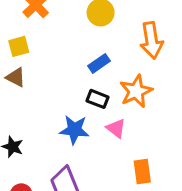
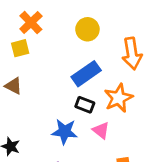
yellow square: (19, 46) -> (20, 48), moved
blue rectangle: (99, 63) -> (86, 74), size x1.5

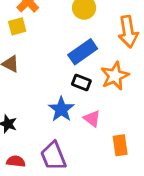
pink triangle: (101, 130) -> (92, 119), moved
blue star: (65, 132) -> (61, 109), turned 30

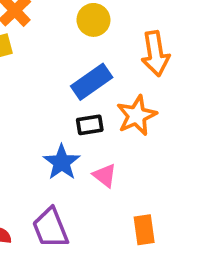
black rectangle: (81, 82) -> (90, 125), turned -30
orange rectangle: (120, 145) -> (144, 230), moved

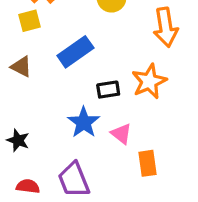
blue rectangle: (92, 82) -> (75, 52), moved
orange rectangle: (144, 230) -> (148, 163), moved

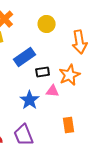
black rectangle: (108, 90) -> (43, 72), moved
pink triangle: (121, 134) -> (53, 91), moved, turned -32

